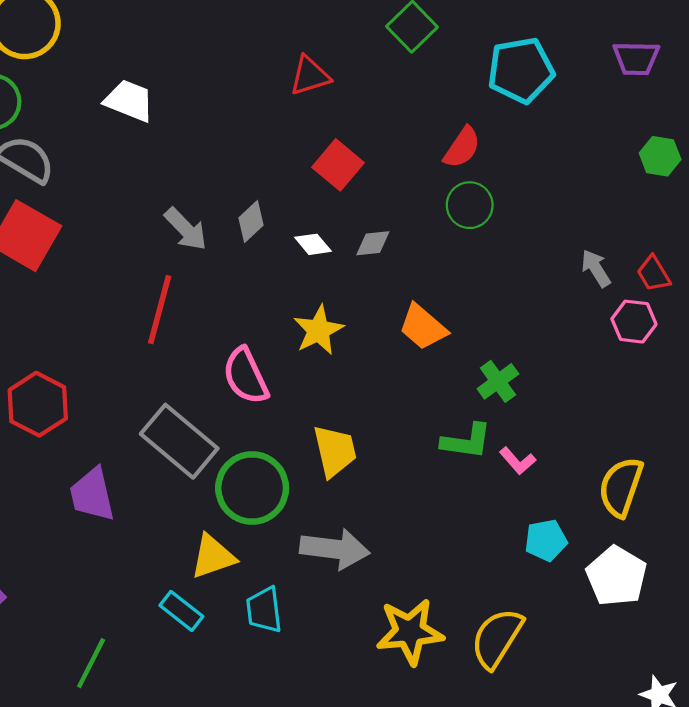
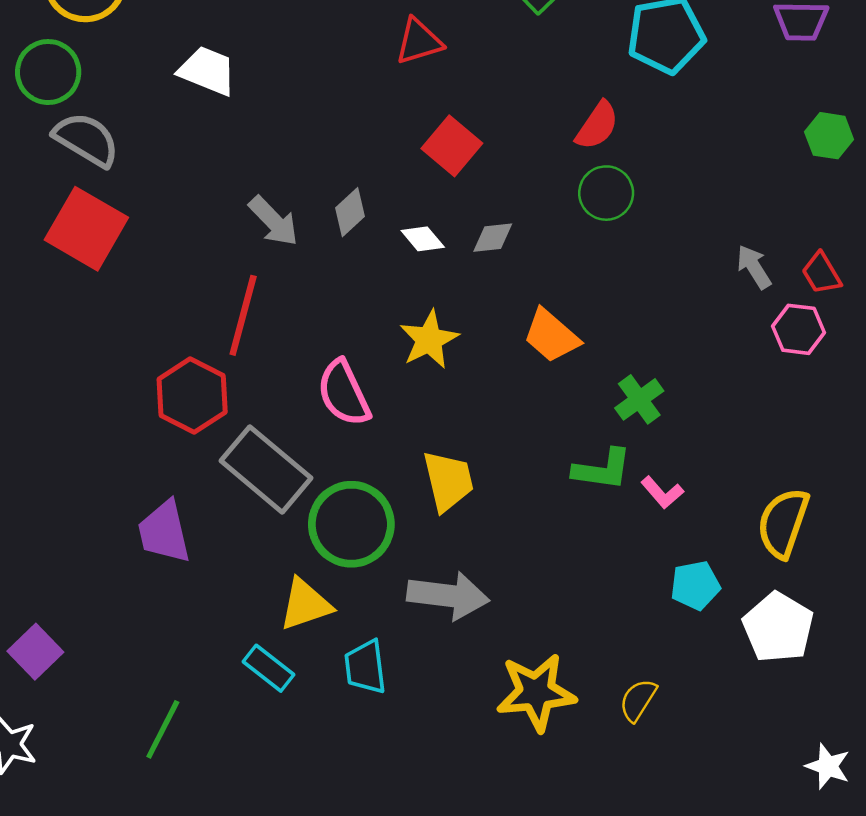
red hexagon: (38, 404) -> (192, 396), moved
yellow semicircle: (497, 638) -> (638, 700), size x0.6

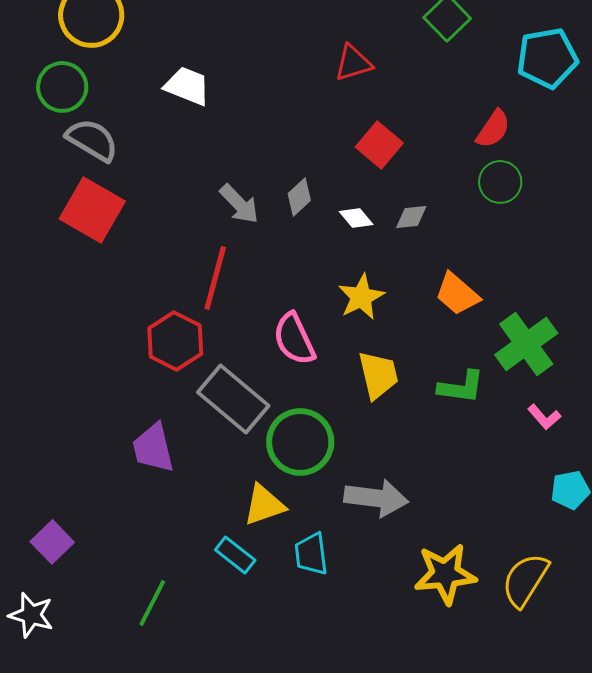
green cross: (639, 399) -> (526, 344), size x1.6
green L-shape: (602, 469) -> (461, 387), moved
yellow trapezoid: (448, 481) -> (378, 375), moved
yellow semicircle: (638, 700) -> (525, 580), size x1.6

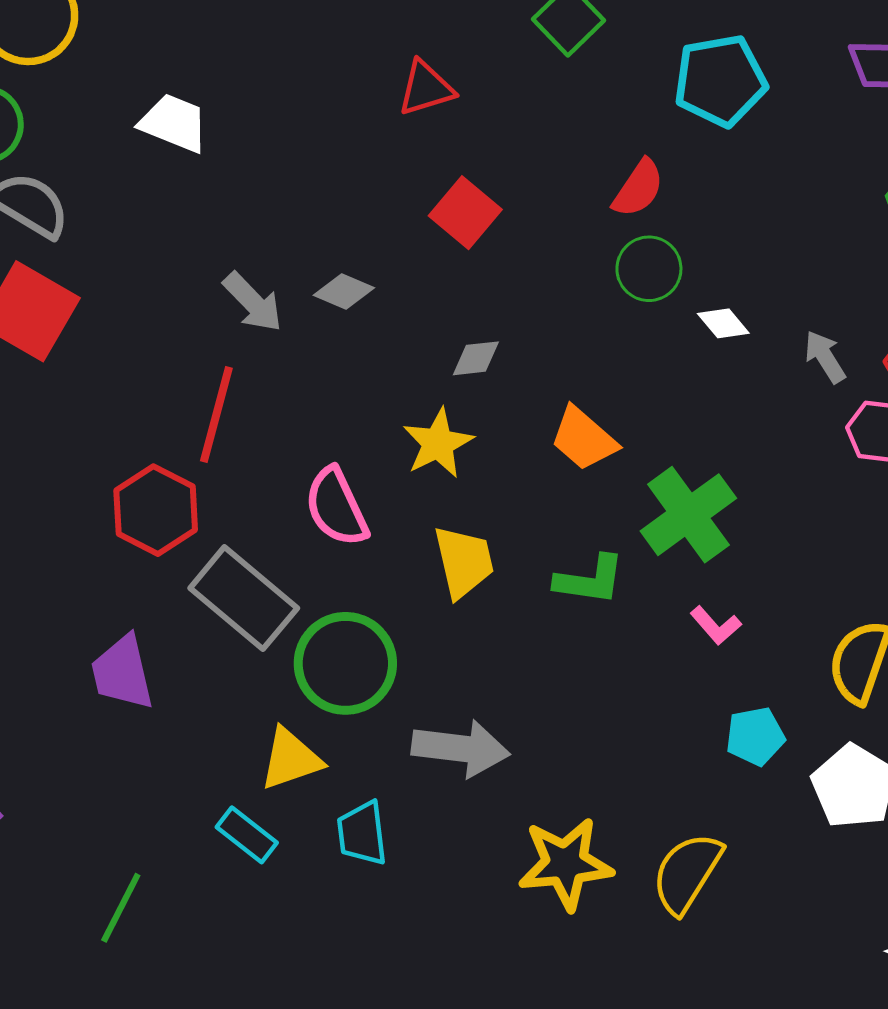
gray diamond: (299, 197) -> (344, 292), turned 66
gray diamond: (411, 217) -> (476, 358), moved
white diamond: (356, 218) -> (723, 323), moved

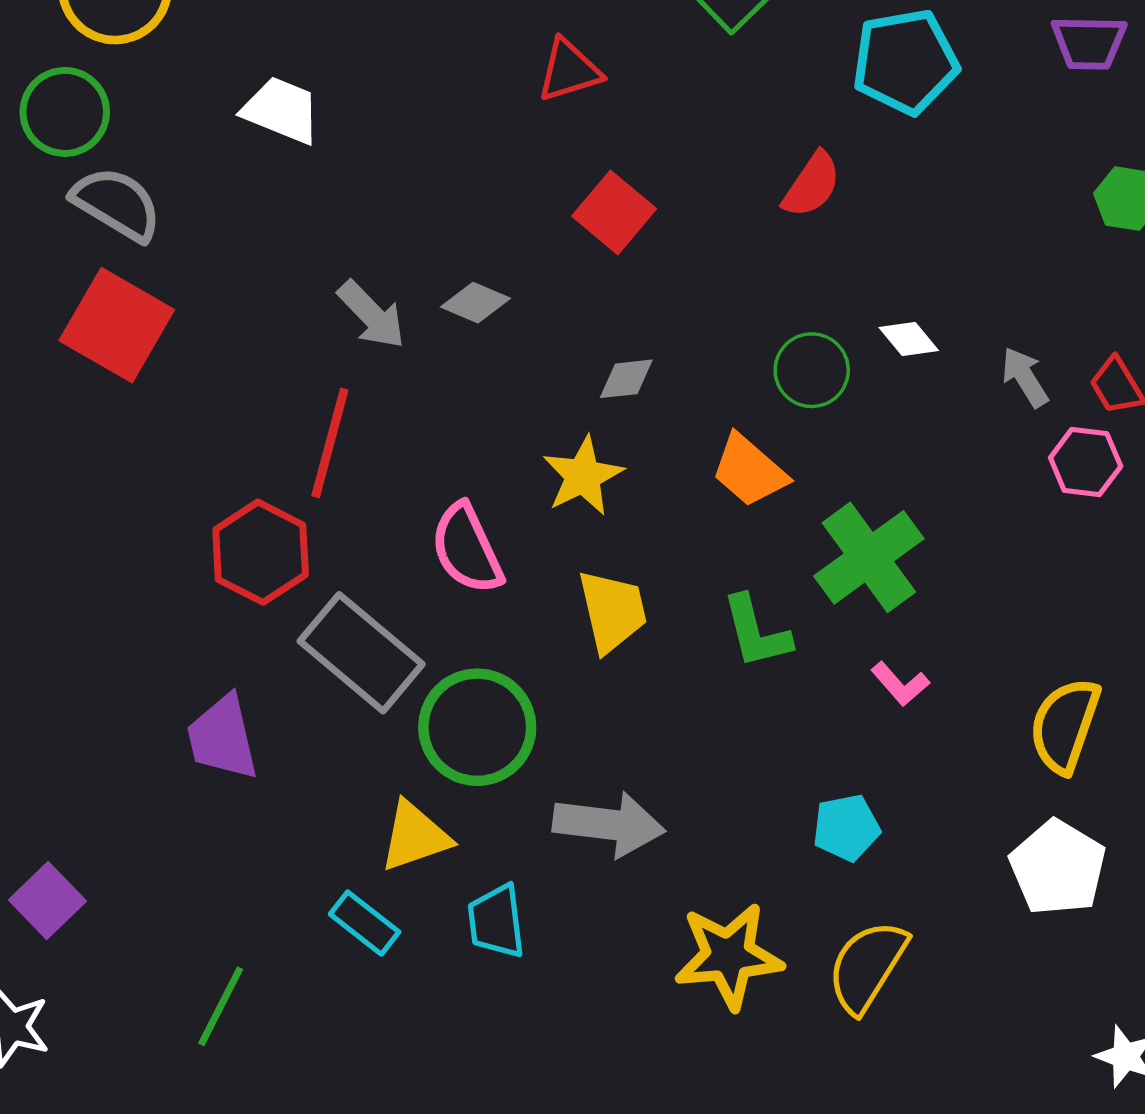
green circle: (649, 269) -> (812, 370), moved
green L-shape: (590, 580) -> (756, 632), turned 68
cyan pentagon: (755, 736) -> (846, 828), moved

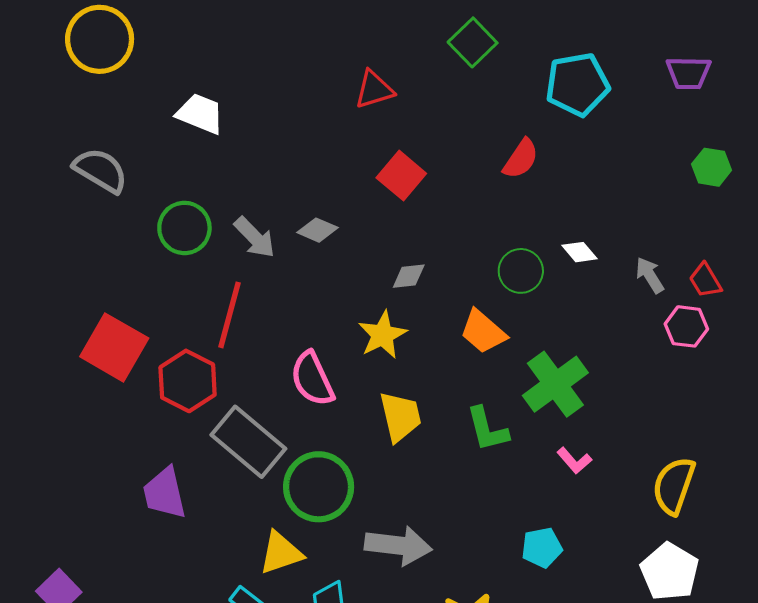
green circle: (65, 112) -> (184, 228), moved
red square: (117, 325) -> (114, 347), moved

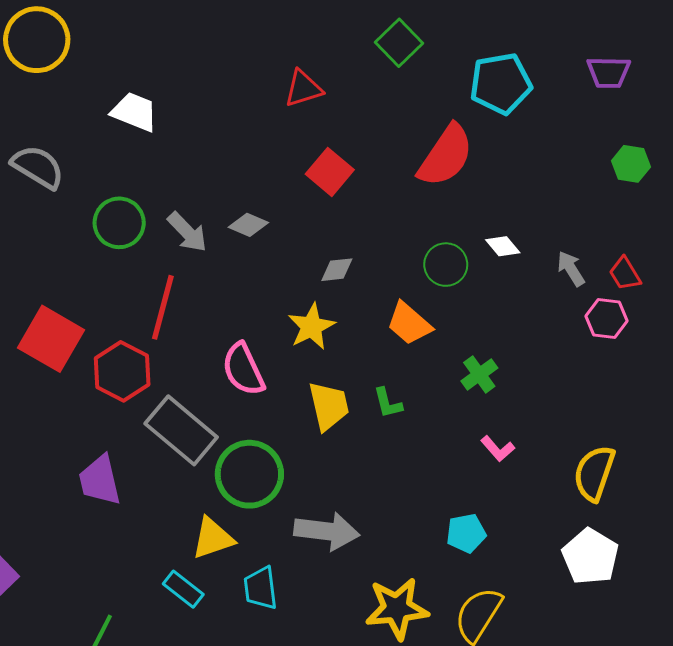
red semicircle: (521, 159) -> (446, 156), size x1.6
green cross: (555, 384) -> (479, 374), size x0.6
green L-shape: (487, 429) -> (388, 403), moved, size x0.7

